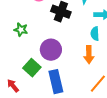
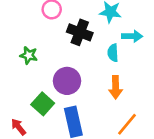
cyan semicircle: (95, 34) -> (113, 53), moved

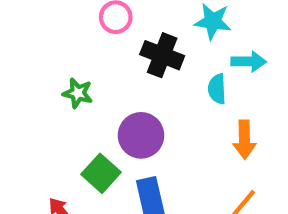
orange arrow: (115, 87) -> (244, 140), moved

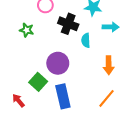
cyan semicircle: (217, 89) -> (86, 40), moved
green star: (78, 93) -> (27, 30), moved

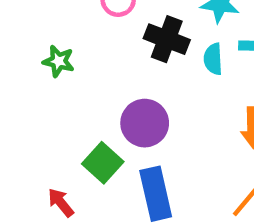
green star: (27, 30) -> (59, 61), moved
cyan semicircle: (86, 40) -> (213, 59), moved

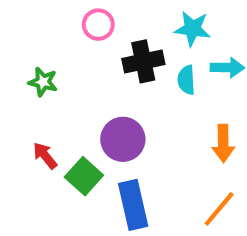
black cross: (167, 39) -> (143, 61), turned -33
red arrow: (61, 203) -> (45, 156), moved

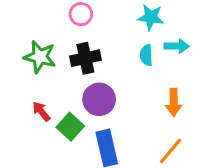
black cross: (143, 61) -> (85, 58), moved
green star: (43, 82) -> (40, 57), size x1.5

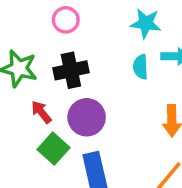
red arrow: (41, 111) -> (41, 112), moved

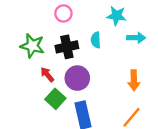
cyan semicircle: (141, 67) -> (96, 40), moved

